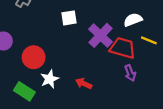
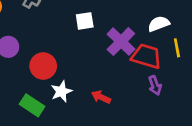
yellow line: (149, 40) -> (177, 48), turned 56

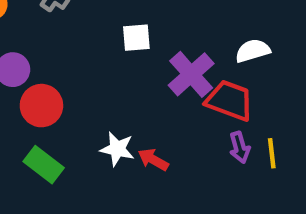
yellow line: (177, 48) -> (272, 153), moved
red circle: (43, 66) -> (41, 106), moved
white star: (61, 91) -> (117, 149), moved, turned 30

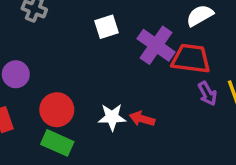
red circle: (41, 106) -> (57, 110), moved

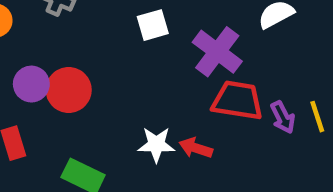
red trapezoid: (191, 59) -> (238, 101), moved
red circle: (57, 110) -> (69, 90), moved

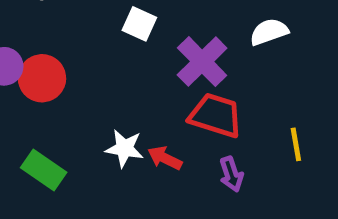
white square: (153, 25) -> (139, 24), turned 32
purple arrow: (283, 117) -> (231, 174), moved

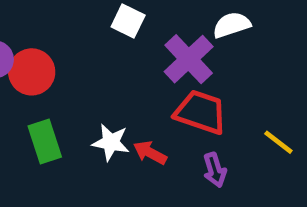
white semicircle: (269, 32) -> (232, 25), moved
yellow line: (296, 144) -> (278, 142), turned -44
green rectangle: (44, 170) -> (45, 142), moved, turned 36

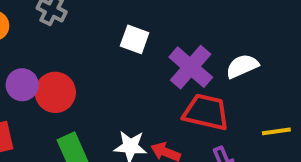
white semicircle: (232, 25) -> (242, 66), moved
yellow line: (278, 142) -> (276, 131), turned -40

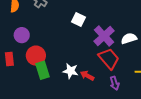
red circle: (55, 92) -> (36, 56), moved
red trapezoid: (206, 112) -> (109, 59), turned 30

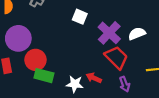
purple circle: (22, 35) -> (18, 38), size x1.5
green rectangle: (42, 70) -> (44, 76), turned -54
white star: (71, 71) -> (75, 84), moved

